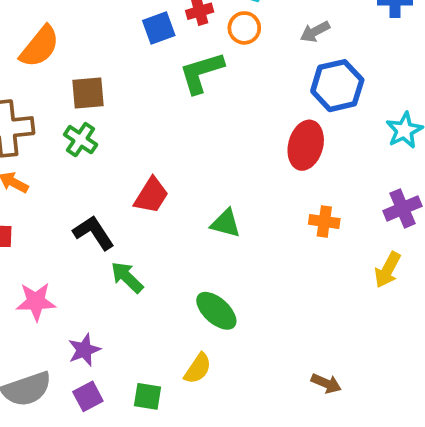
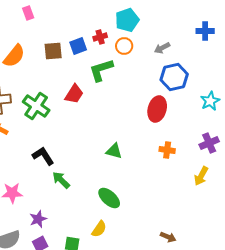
brown square: (88, 93) -> (53, 51), moved
green cross: (81, 140) -> (36, 106), size x1.5
red trapezoid: (151, 195) -> (74, 94), moved

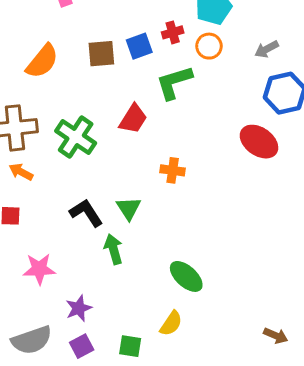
red ellipse: (157, 109) -> (259, 142), turned -70
orange cross: (167, 150) -> (173, 170), moved
green triangle: (114, 151) -> (129, 208), moved, turned 42
green arrow: (61, 180) -> (113, 249), turned 30

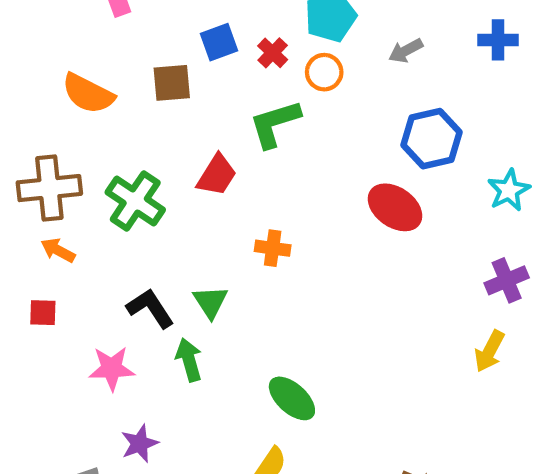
red cross: (173, 32) -> (273, 53), turned -30
blue square: (139, 46) -> (219, 42), moved
gray arrow: (267, 49) -> (406, 51), moved
orange semicircle: (42, 61) -> (88, 94), turned 78
pink star: (39, 269) -> (112, 368), moved

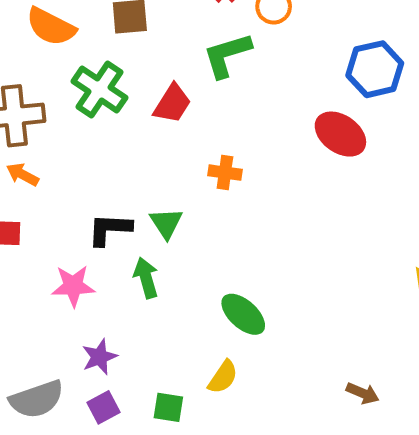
green cross: (135, 201) -> (99, 89), moved
black L-shape: (150, 308) -> (110, 229), turned -54

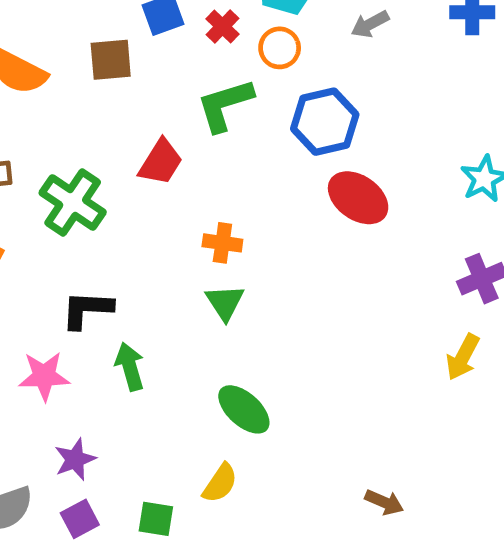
blue hexagon: (375, 69) -> (325, 122), moved
green cross: (99, 89) -> (73, 203), moved
green triangle: (166, 223) -> (225, 302), moved

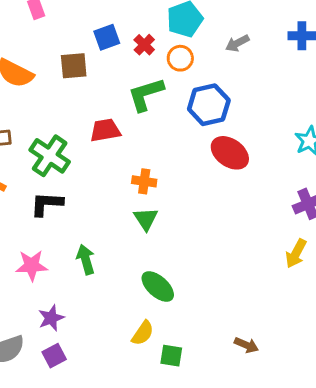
red trapezoid: (161, 162) -> (105, 130), turned -132
black L-shape: (87, 310) -> (47, 204), moved
green square: (156, 519) -> (171, 356), moved

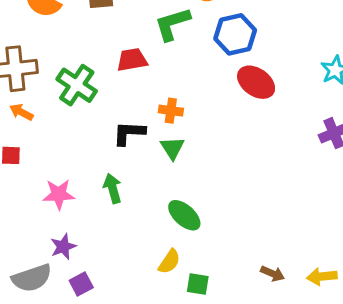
black L-shape: (47, 204) -> (129, 133), moved
yellow arrow: (296, 253) -> (322, 277), moved, turned 56
purple star: (51, 318) -> (63, 247), moved

